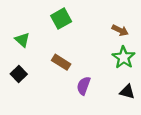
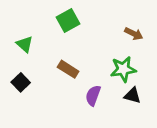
green star: (124, 57) -> (123, 69), moved, turned 30
black triangle: (127, 92) -> (132, 95), moved

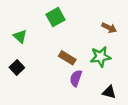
brown rectangle: (68, 69) -> (67, 58), moved
black triangle: (132, 95) -> (109, 92), moved

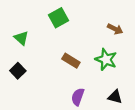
green star: (101, 57) -> (106, 59), turned 30
purple semicircle: (76, 78) -> (78, 97), moved

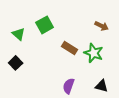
green square: (59, 18) -> (45, 25), moved
brown rectangle: (71, 61) -> (70, 48), moved

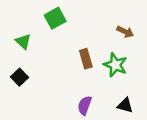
green square: (45, 25) -> (55, 18), moved
brown rectangle: (70, 48) -> (86, 59), turned 42

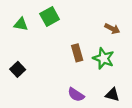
green triangle: (23, 42) -> (21, 24), moved, turned -32
purple semicircle: (85, 105) -> (76, 95), turned -77

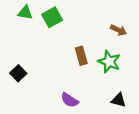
green triangle: (21, 24) -> (25, 13), moved
purple semicircle: (76, 95) -> (70, 100), moved

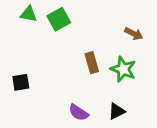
black square: (18, 73) -> (21, 82), turned 35
black triangle: (119, 100) -> (117, 111), moved, turned -42

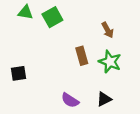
brown arrow: (134, 34) -> (108, 30), moved, turned 35

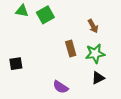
green star: (110, 62) -> (95, 54), turned -30
black triangle: (104, 99) -> (98, 78), moved

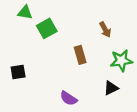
green square: (45, 15) -> (47, 28), moved
green star: (95, 54) -> (121, 61), moved

